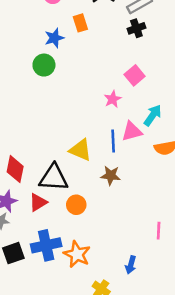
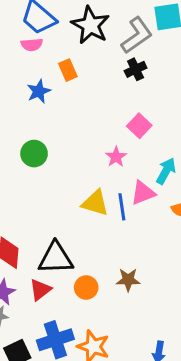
green circle: (44, 65) -> (34, 154), moved
yellow triangle: (80, 150) -> (95, 203), moved
brown star: (111, 175) -> (128, 280), moved

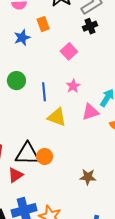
pink square: (139, 126) -> (69, 51), moved
blue line: (122, 207) -> (44, 92), moved
brown star: (128, 280) -> (88, 177), moved
orange circle: (86, 287) -> (45, 156), moved

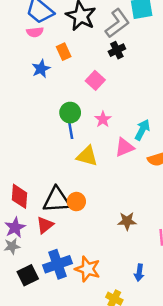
green circle: (16, 81) -> (70, 113), moved

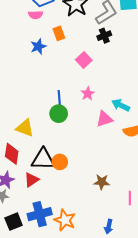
green circle: (70, 113) -> (59, 114), moved
cyan arrow: (142, 130) -> (121, 105), turned -96
yellow triangle: (87, 156) -> (25, 128), moved

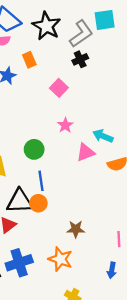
blue line: (59, 99) -> (41, 181), moved
brown star: (102, 182) -> (76, 229), moved
orange star: (65, 220) -> (60, 259), moved
blue arrow: (109, 227) -> (112, 270), moved

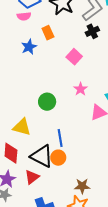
green circle: (34, 149) -> (47, 102), moved
black triangle: (20, 201) -> (42, 156), turned 30
brown star: (76, 229) -> (82, 186), moved

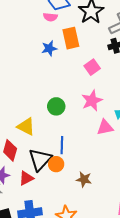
orange rectangle: (48, 33) -> (71, 38), size x1.5
pink star: (80, 89) -> (92, 101), size x1.5
black triangle: (42, 156) -> (40, 159), turned 35
brown star: (82, 186) -> (84, 179), moved

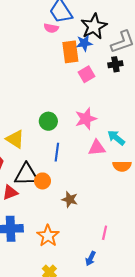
blue star: (49, 48) -> (84, 43), moved
pink square: (92, 67) -> (86, 74), moved
blue line: (62, 145) -> (57, 152), moved
black triangle: (40, 159) -> (26, 175), turned 40

